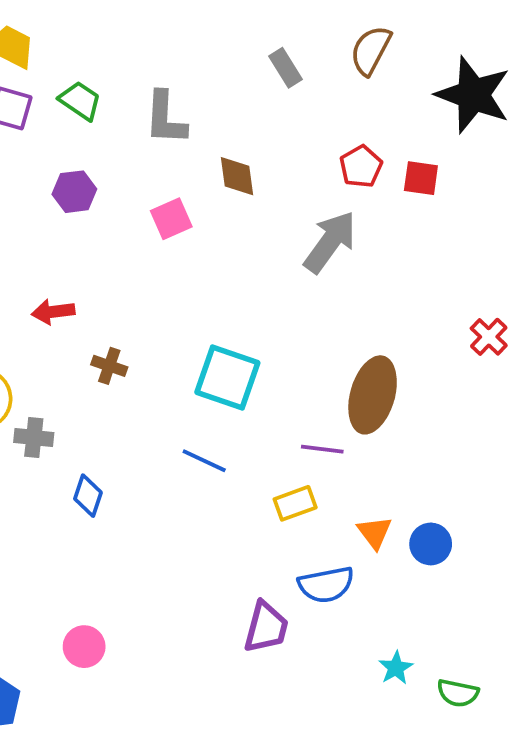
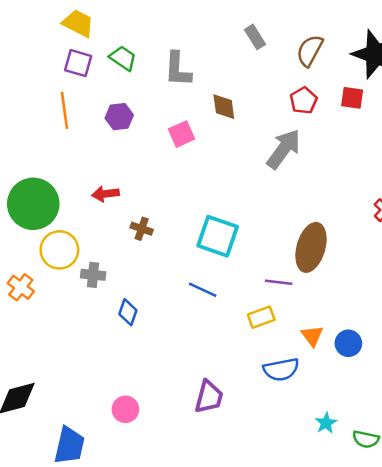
brown semicircle: (371, 50) -> (310, 51), moved
red square: (421, 178) -> (352, 98), moved
purple trapezoid: (266, 627) -> (209, 397), moved

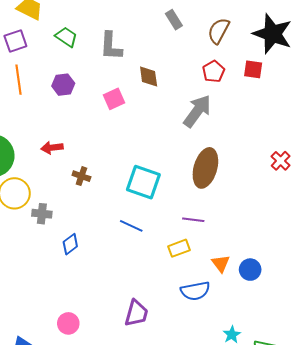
purple square: (78, 63) -> (15, 41), moved, turned -35
brown ellipse: (311, 247) -> (205, 168), moved
blue diamond: (128, 312) -> (70, 244), turned 35

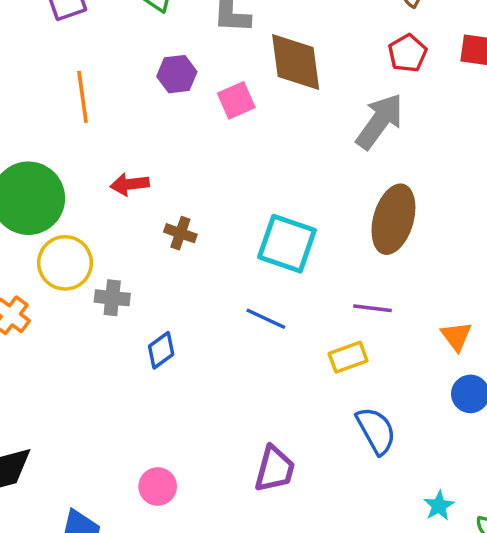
brown diamond: (149, 77) -> (296, 62), size x1.6
orange line: (18, 80) -> (83, 97), moved
purple hexagon: (63, 85) -> (177, 74), moved
orange triangle: (221, 263) -> (456, 336), moved
blue semicircle: (195, 291) -> (376, 431), turned -108

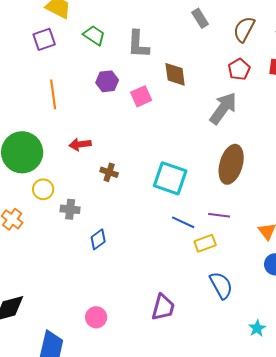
brown diamond: (296, 62) -> (175, 74), size x0.7
yellow circle: (65, 263) -> (43, 189), size x0.7
blue line: (266, 319) -> (183, 222), moved

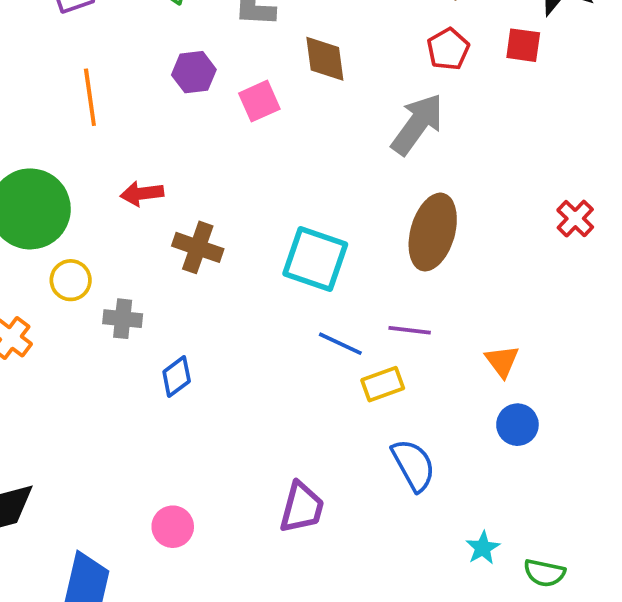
brown cross: (109, 172) -> (198, 247), size x1.4

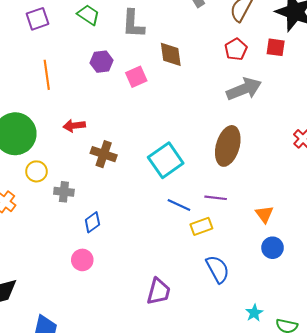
gray arrow: (417, 124) -> (244, 89), moved, turned 32
cyan square: (315, 259) -> (166, 160), turned 36
pink circle: (173, 527) -> (82, 260), moved

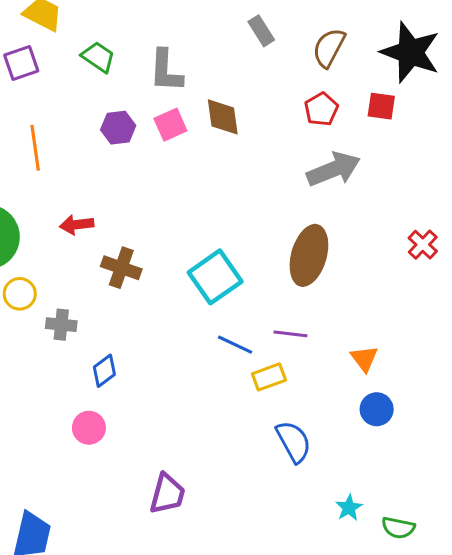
pink square: (136, 77) -> (170, 125), moved
purple trapezoid: (159, 291) -> (167, 494), moved

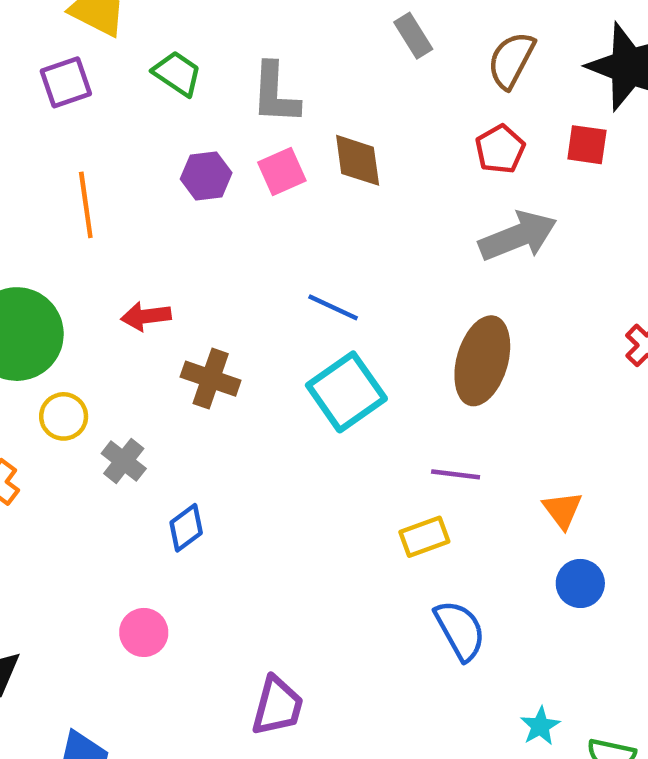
gray cross: (61, 325) -> (124, 461), turned 32
blue line: (235, 345) -> (333, 307), moved
pink circle: (89, 428) -> (144, 632), moved

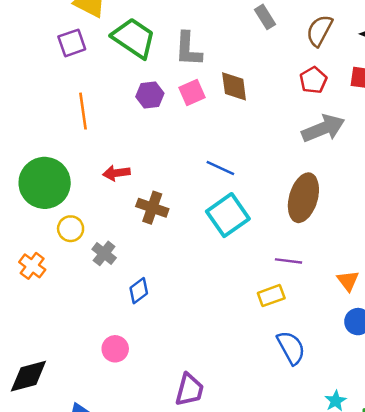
green trapezoid: (177, 73) -> (134, 38), size x1.6

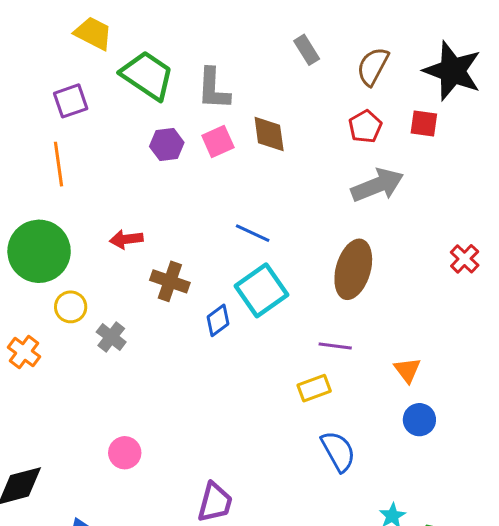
purple square: (72, 43) -> (71, 101), moved
orange line: (83, 111) -> (59, 164), moved
blue diamond: (139, 291) -> (218, 320), moved

